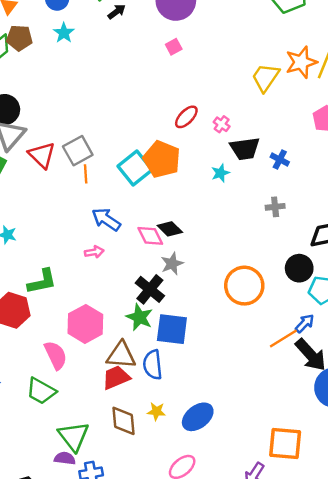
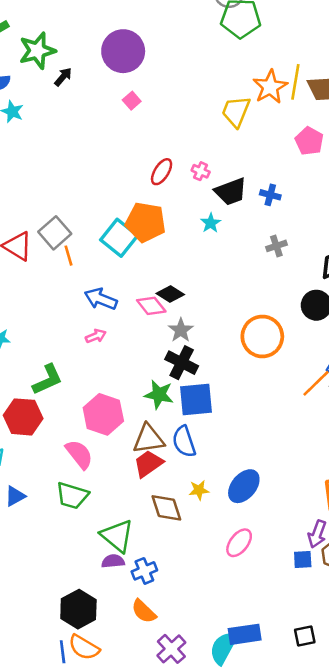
black cross: (150, 289) -> (182, 363), moved

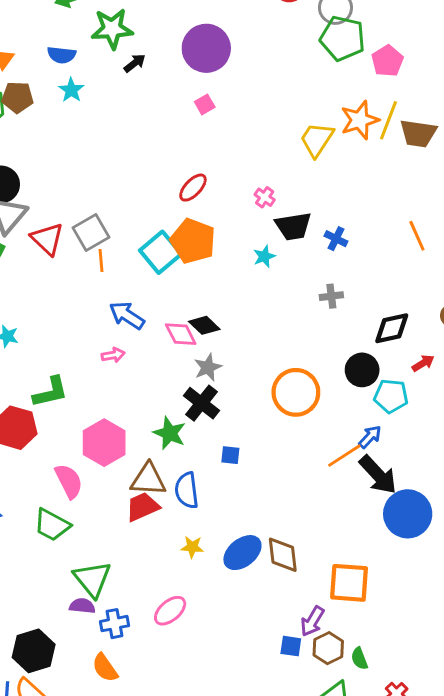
pink pentagon: (309, 141) -> (387, 61), moved
red ellipse: (162, 172) -> (193, 188), moved
blue square: (196, 399) -> (230, 455), moved, size x0.5
brown diamond: (166, 508) -> (283, 555), moved
pink ellipse: (239, 543) -> (170, 611), moved

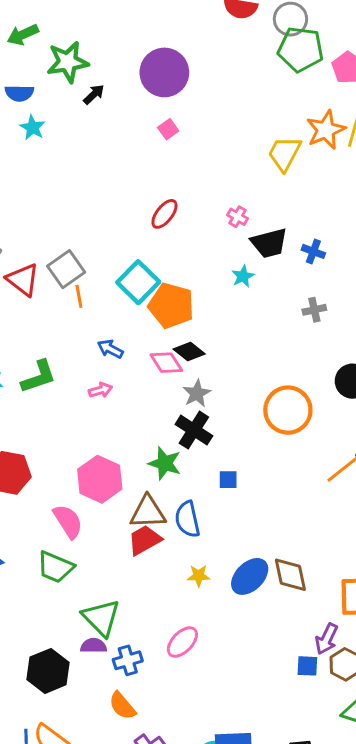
orange pentagon: (193, 241) -> (171, 306), moved
blue arrow: (127, 315) -> (110, 349), size x0.7
green L-shape: (51, 392) -> (39, 377), moved
black hexagon: (34, 651) -> (48, 671), moved

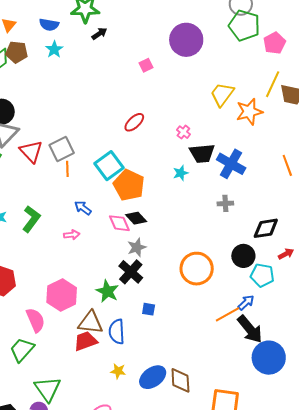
purple circle: (164, 72) -> (186, 40), moved
orange star: (326, 130) -> (249, 112), moved
blue cross: (313, 251) -> (231, 164), size x1.8
green L-shape: (39, 377) -> (31, 219), turned -44
green trapezoid: (55, 567) -> (22, 350), turned 100

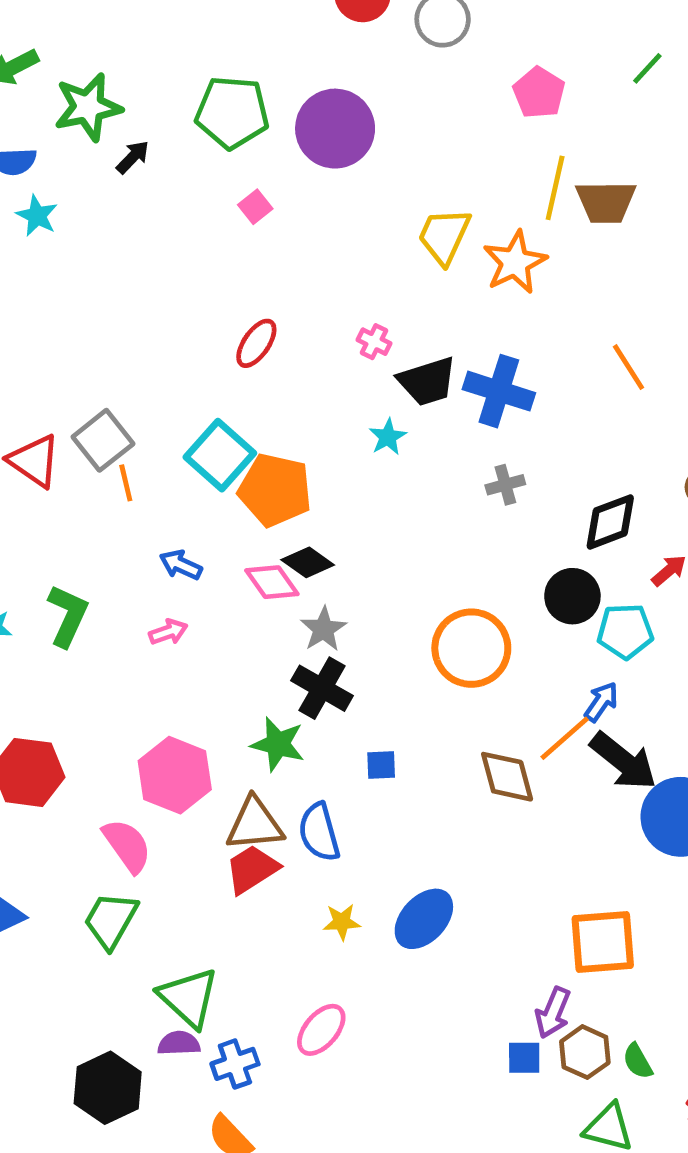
green pentagon: (244, 25) -> (232, 112), moved
brown diamond: (180, 380) -> (507, 777), moved

